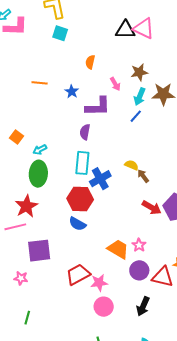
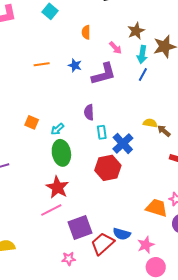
cyan square: (60, 33) -> (50, 11), turned 35
purple semicircle: (85, 132) -> (89, 112), moved
cyan rectangle: (82, 163) -> (102, 132), size x0.6
blue semicircle: (77, 224) -> (122, 234), moved
red trapezoid: (78, 274) -> (102, 244), moved

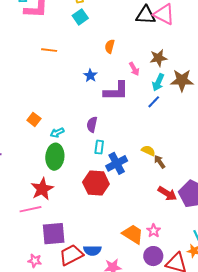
orange line: (42, 64) -> (49, 50), moved
blue semicircle: (122, 234) -> (92, 250), turned -30

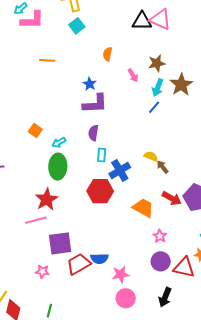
brown star: (182, 80) -> (181, 85), turned -30
purple L-shape: (116, 91) -> (95, 104), moved
orange trapezoid: (133, 234) -> (143, 208), moved

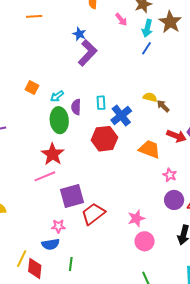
purple L-shape: (95, 104) -> (88, 53), turned -36
purple semicircle: (93, 133) -> (76, 107), moved
blue semicircle: (99, 259) -> (51, 244), moved

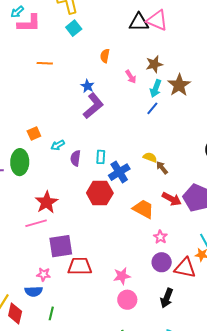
orange square: (32, 87) -> (34, 133), turned 32
green ellipse: (59, 120) -> (20, 162), moved
red trapezoid: (93, 214) -> (80, 266), turned 30

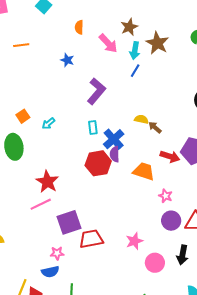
pink arrow: (131, 77) -> (108, 43), size x1.5
purple L-shape: (93, 106) -> (96, 91), moved
purple semicircle: (75, 158) -> (115, 154), moved
pink circle: (127, 300) -> (155, 263), moved

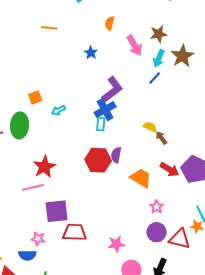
blue cross: (114, 139) -> (105, 110), moved

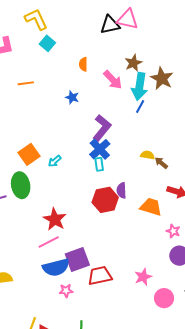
cyan arrow: (159, 58) -> (139, 86), size x1.5
orange square: (35, 98) -> (29, 154), size x1.5
blue semicircle: (27, 255) -> (56, 267), moved, size x1.5

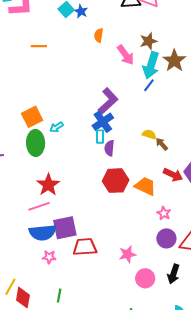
blue star: (72, 97) -> (81, 11), moved
green ellipse: (21, 185) -> (36, 143), moved
purple semicircle: (121, 190) -> (109, 148), moved
red hexagon: (105, 200) -> (116, 181), moved

